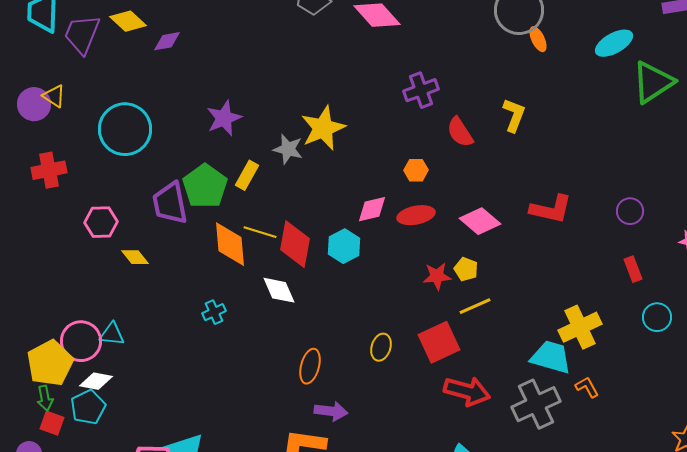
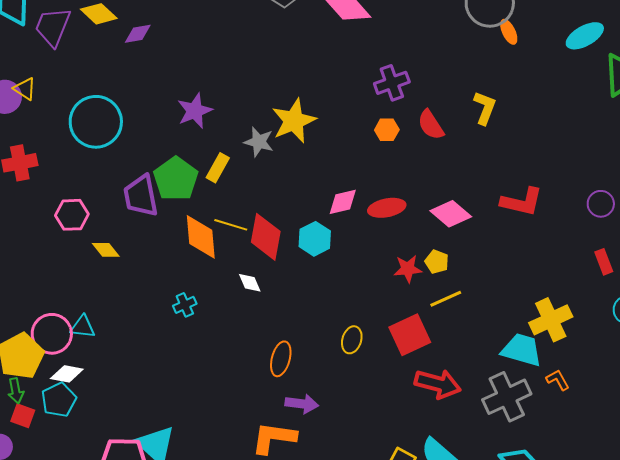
orange hexagon: (416, 170) -> (387, 130), moved
white diamond: (279, 290) -> (250, 283), size x0.7

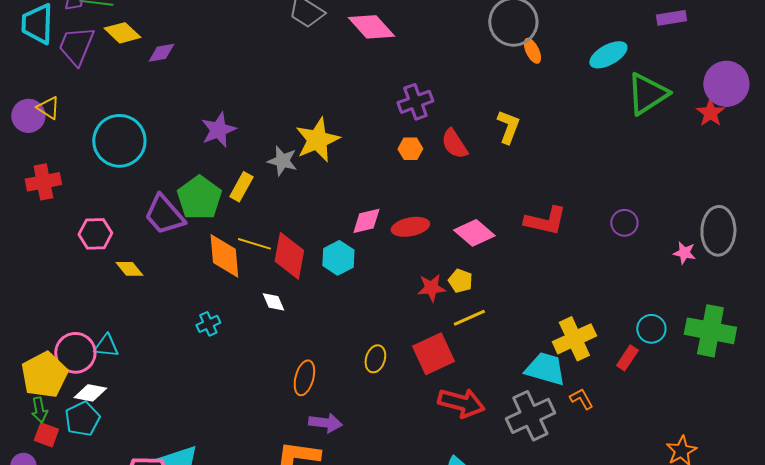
purple trapezoid: (141, 196) -> (164, 215), turned -30
red rectangle: (604, 262) -> (627, 358), moved, turned 55

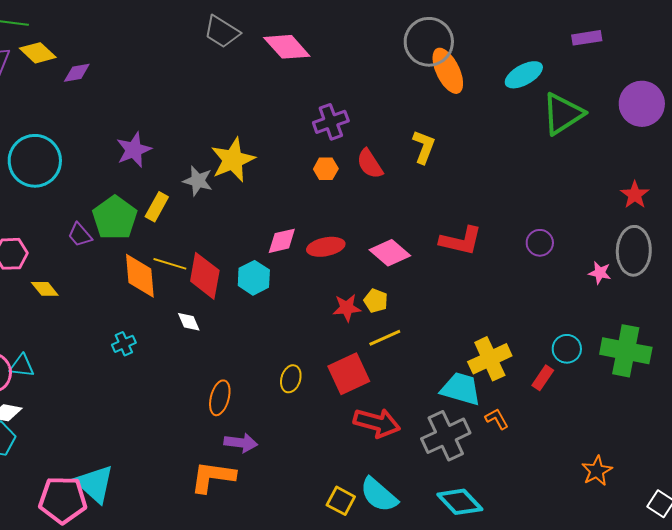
orange ellipse: (532, 51) -> (448, 71), size x1.8
red star: (710, 113) -> (635, 195), moved
purple trapezoid: (164, 215) -> (80, 235), size x0.6

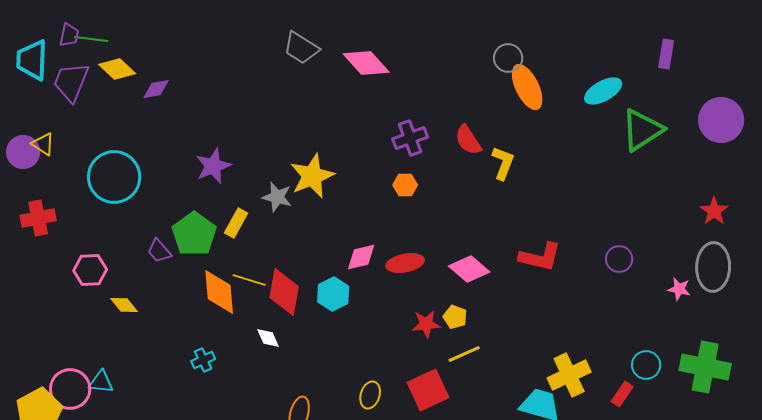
purple rectangle: (587, 38) -> (666, 54), turned -72
gray circle: (429, 42) -> (508, 58), size x0.6
red semicircle: (370, 164) -> (468, 140), moved

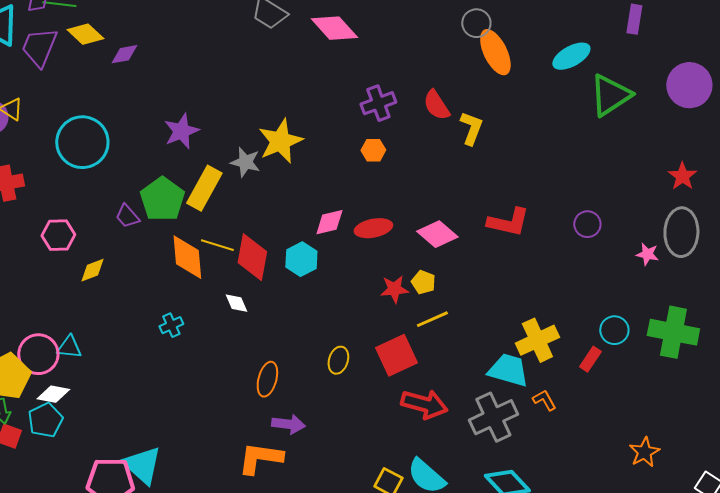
yellow rectangle: (236, 223) -> (204, 188), size x1.5
yellow diamond: (124, 305) -> (92, 270), turned -72

